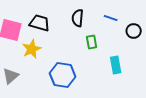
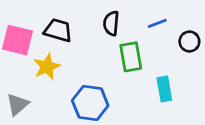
blue line: (111, 18) -> (157, 23), turned -40
green rectangle: (92, 42) -> (131, 57), size x1.5

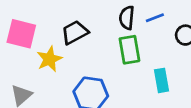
black semicircle: (111, 23) -> (127, 18), moved
black trapezoid: (58, 30) -> (75, 32), moved, turned -44

